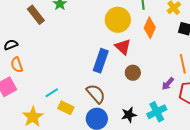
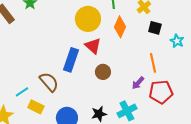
brown semicircle: (96, 94) -> (49, 82), moved

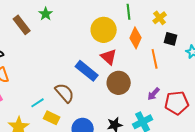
blue rectangle: (71, 60) -> (87, 71), turned -70
orange line: (153, 63) -> (155, 59), moved
brown circle: (103, 72) -> (119, 83), size x1.5

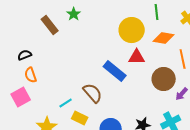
orange diamond: (136, 38) -> (164, 38), turned 75
red triangle: (109, 57) -> (137, 57), turned -42
brown circle: (119, 83) -> (164, 79), moved

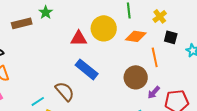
brown rectangle: (50, 25) -> (22, 23), turned -66
red triangle: (137, 57) -> (79, 38), moved

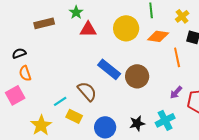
green star: (46, 12) -> (76, 12), moved
red triangle: (79, 38) -> (88, 29), moved
brown circle: (136, 77) -> (137, 76), moved

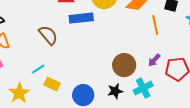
blue rectangle: (109, 69) -> (81, 18), moved, turned -45
brown circle: (137, 76) -> (124, 65), moved
brown semicircle: (87, 91) -> (48, 35), moved

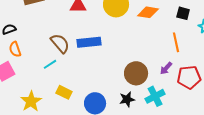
blue rectangle: (81, 18) -> (89, 42), moved
orange line: (155, 25) -> (176, 42), moved
cyan line: (38, 69) -> (50, 64), moved

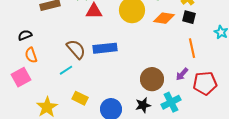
black square: (183, 13) -> (189, 17), moved

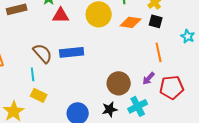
cyan line: (66, 70) -> (33, 74), turned -64
yellow rectangle: (80, 98) -> (39, 95), moved

